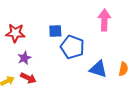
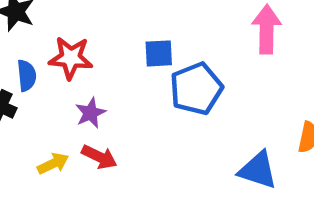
blue pentagon: (72, 47) -> (196, 89), turned 30
blue triangle: (98, 69) -> (258, 170), moved

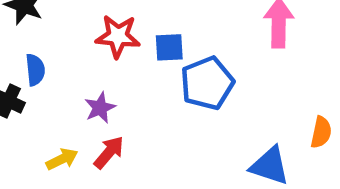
red star: (71, 58) -> (118, 36), moved
red arrow: (99, 157) -> (109, 152), turned -76

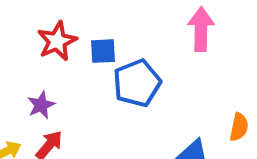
red star: (118, 36) -> (57, 41), turned -30

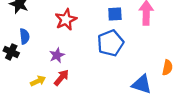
blue square: (103, 51) -> (115, 14), moved

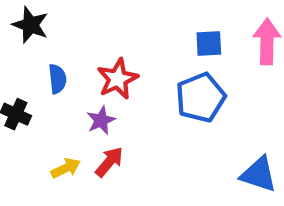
red star: (66, 20) -> (118, 79), moved
blue semicircle: (25, 36) -> (57, 79), moved

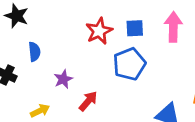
red star: (118, 79) -> (99, 31), moved
red arrow: (109, 162) -> (88, 101), moved

